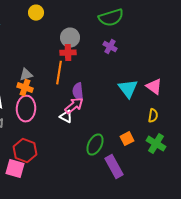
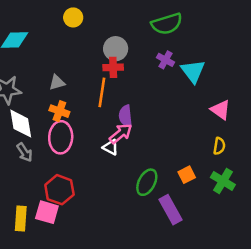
gray triangle: (26, 75) -> (57, 82), moved
cyan triangle: (128, 89) -> (193, 71), moved

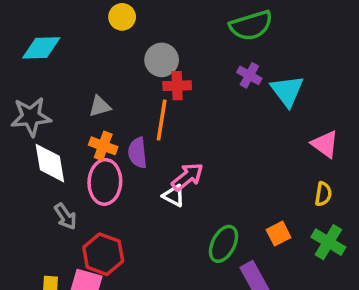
gray circle: (116, 49) -> (162, 60), moved
purple semicircle: (126, 116) -> (138, 153), moved
gray arrow: (24, 152) -> (65, 216), moved

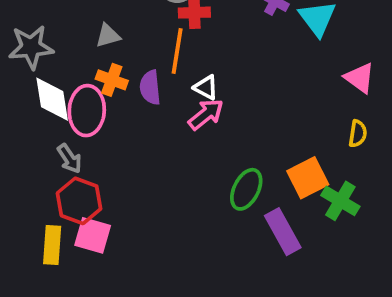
pink ellipse: (105, 182) -> (87, 111), moved
white triangle: (174, 196) -> (206, 87), moved
orange square: (279, 234) -> (308, 178), size x1.5
green cross: (328, 242) -> (340, 201), moved
red hexagon: (103, 254) -> (79, 201), moved

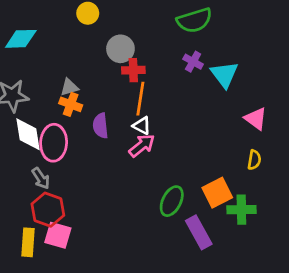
orange line: (177, 51) -> (140, 99), moved
orange cross: (112, 80) -> (71, 104), moved
green cross: (340, 201) -> (241, 210), turned -32

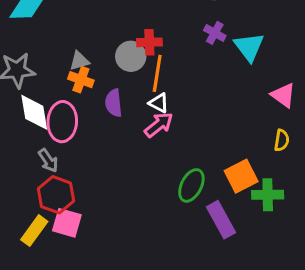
gray circle: (120, 49) -> (131, 56), moved
yellow rectangle: (28, 242) -> (34, 231), turned 32

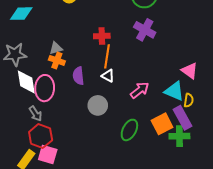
purple cross: (215, 33) -> (145, 30), size x1.5
cyan triangle: (249, 47) -> (174, 91), moved, turned -30
gray circle: (131, 56) -> (98, 105), moved
pink arrow: (159, 125) -> (140, 90), moved
purple rectangle: (221, 220) -> (183, 118), moved

